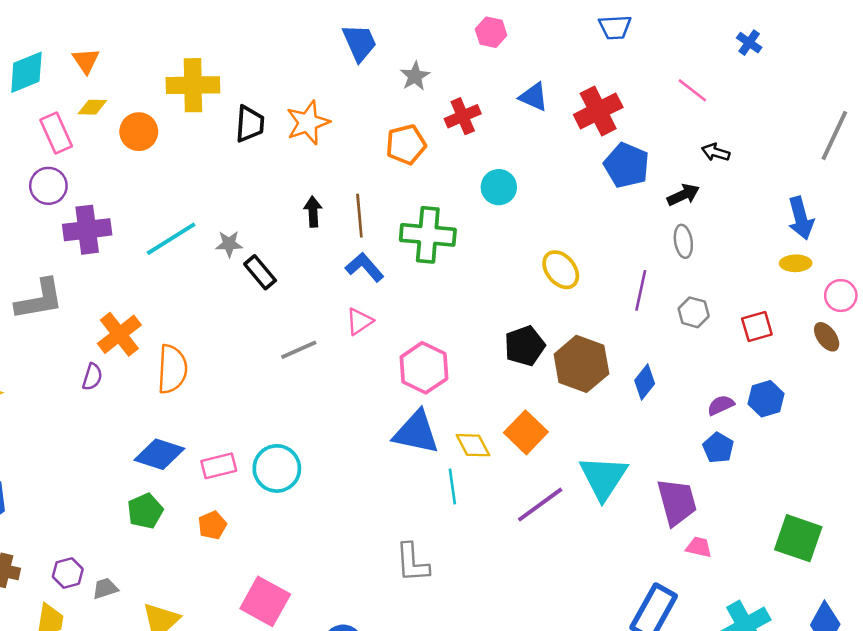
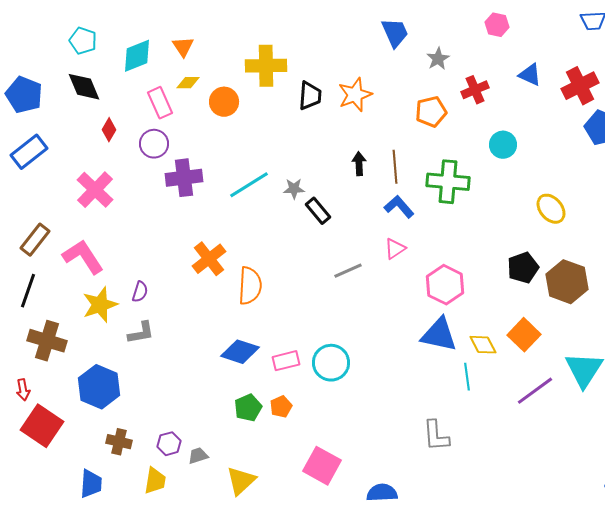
gray L-shape: (39, 299) -> (141, 333), moved, size x0.7
purple semicircle: (92, 377) -> (140, 292), moved
green pentagon: (145, 511) -> (248, 408), moved

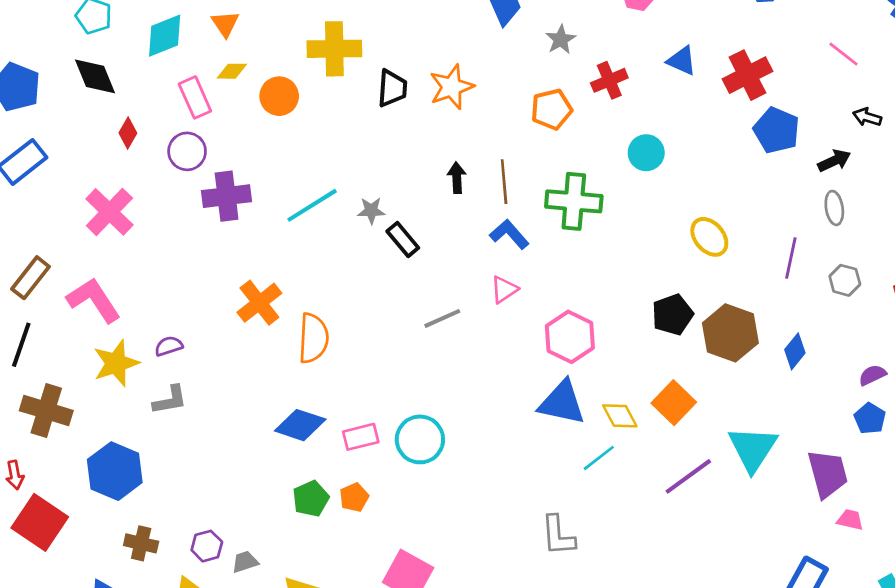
purple semicircle: (140, 292) -> (169, 346), turned -125
cyan line: (467, 377) -> (599, 458), turned 60

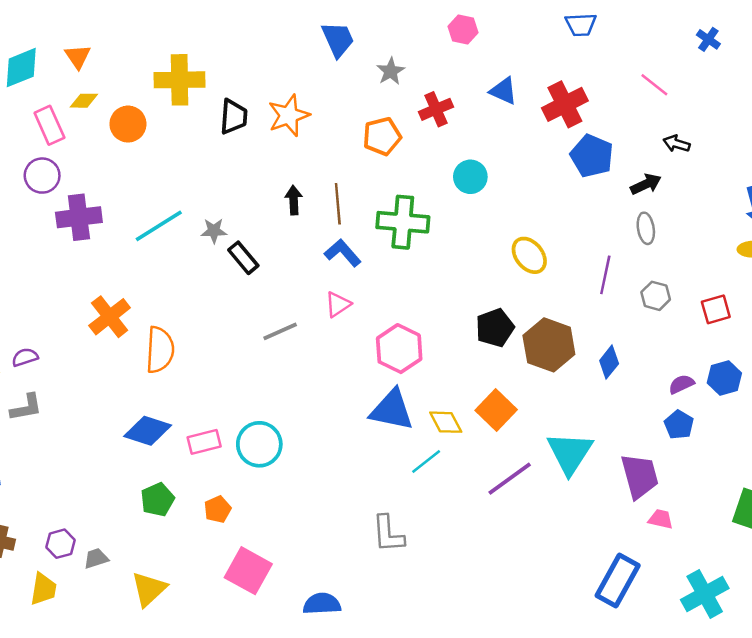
orange pentagon: (354, 497) -> (218, 509), moved

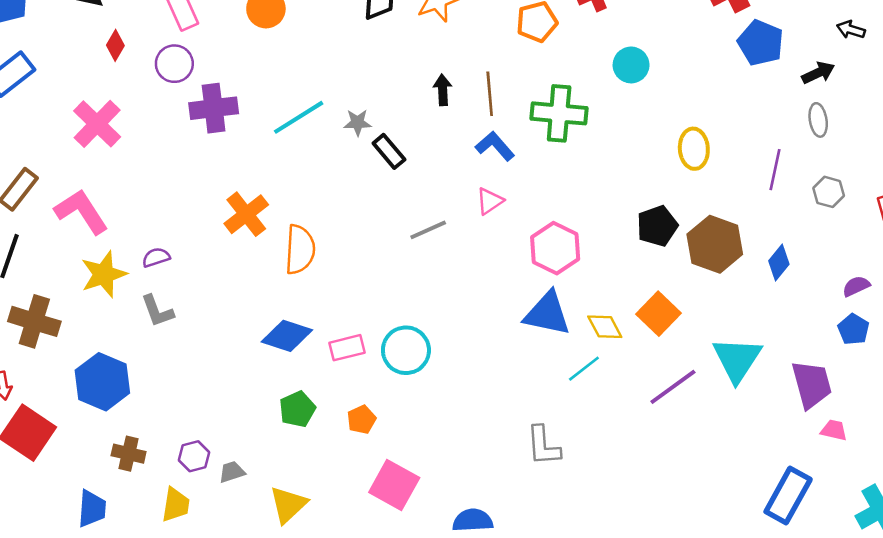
yellow ellipse: (529, 255) -> (694, 149), turned 36
gray L-shape: (26, 407) -> (157, 311), turned 80

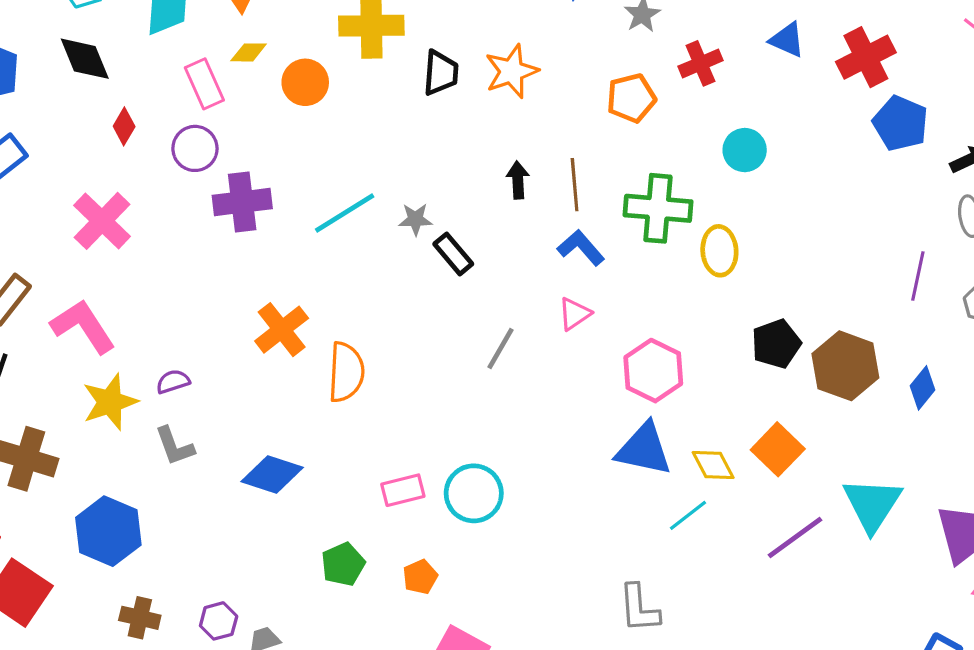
yellow ellipse: (694, 149) -> (719, 251), moved
gray line: (428, 230) -> (500, 348), turned -36
blue diamond: (287, 336) -> (272, 474), moved

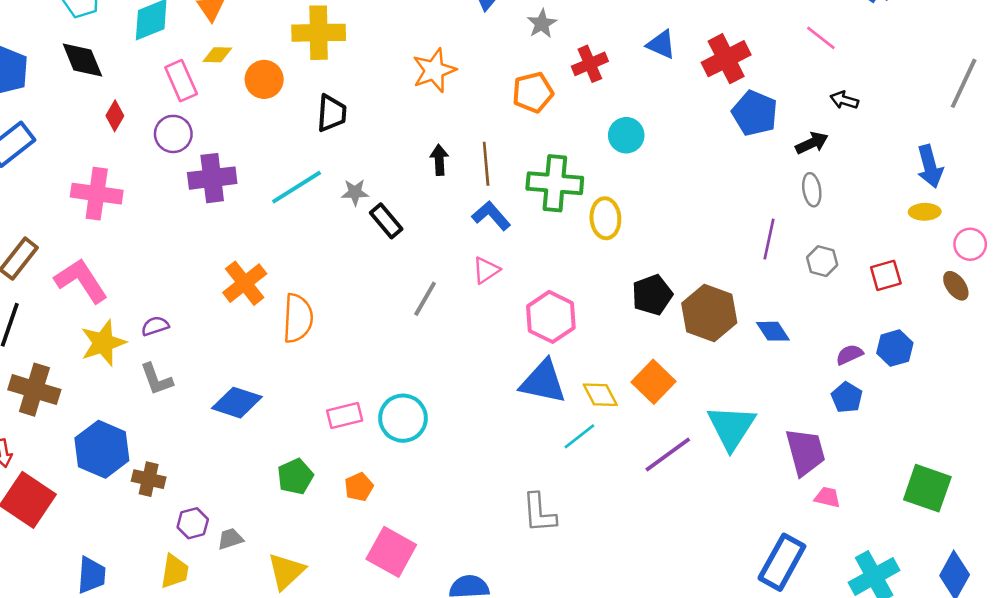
black trapezoid: (441, 73) -> (332, 113), moved
pink cross: (102, 221) -> (97, 194), turned -36
blue diamond: (923, 388) -> (773, 331), turned -72
brown cross: (140, 618) -> (149, 479), moved

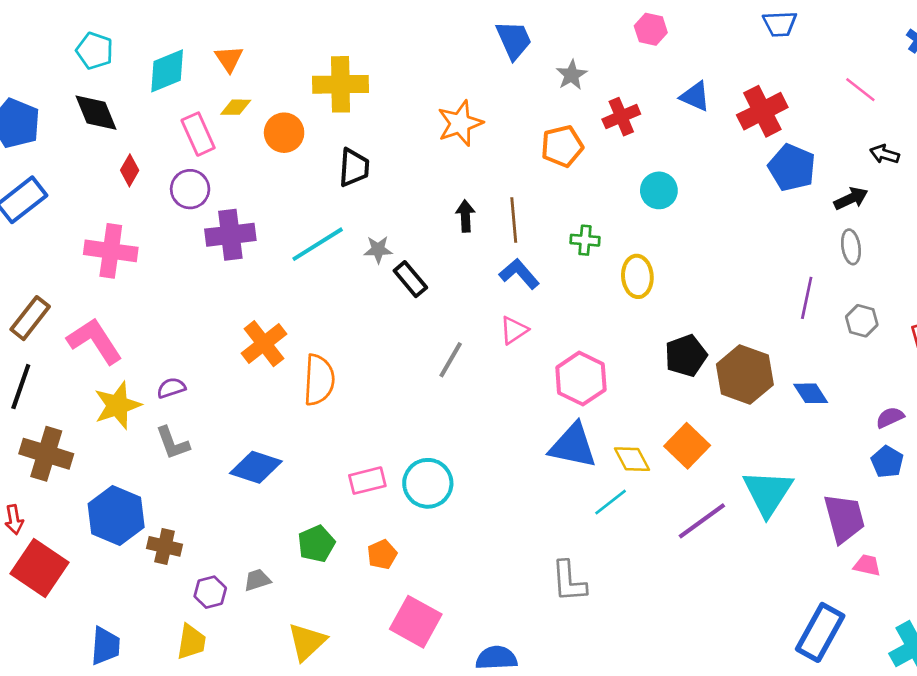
green cross: (555, 183) -> (585, 240), size x0.5
gray trapezoid: (230, 539) -> (257, 580), moved

